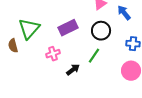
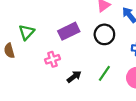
green triangle: (29, 29) -> (27, 32), size x0.7
green line: (94, 56) -> (104, 73), moved

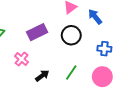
pink cross: (52, 59) -> (22, 59), turned -32

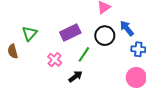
blue arrow: (95, 17) -> (127, 28), moved
green line: (71, 73) -> (84, 54), moved

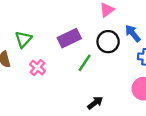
pink cross: (55, 60) -> (37, 68), moved
black arrow: (76, 76) -> (95, 103), moved

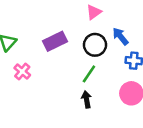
green line: (85, 63) -> (89, 74), moved
black arrow: (95, 103) -> (86, 99), moved, turned -63

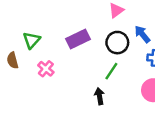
black arrow: (86, 99) -> (99, 96), moved

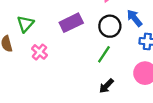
black arrow: (99, 96) -> (106, 86), moved, turned -126

